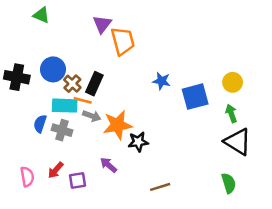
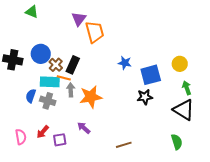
green arrow: (231, 113) -> (187, 88), moved
gray arrow: (92, 116) -> (71, 90), turned -112
black star: (138, 142) -> (145, 97), moved

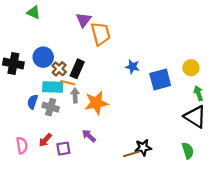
black star: (145, 97) -> (143, 148), moved

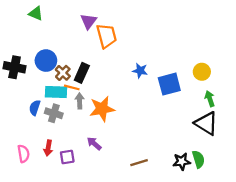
red arrow: (45, 140) -> (48, 148), turned -32
black star: (143, 148) -> (182, 161), moved

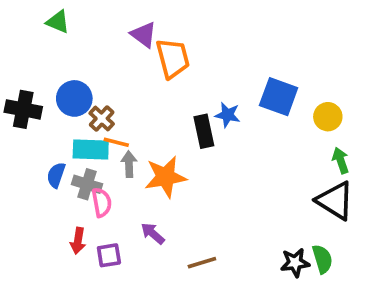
purple triangle: (89, 21) -> (144, 35), turned -30
black rectangle: (82, 73) -> (204, 131), moved, turned -36
blue square: (169, 84) -> (279, 97), moved, turned 35
pink semicircle: (24, 154) -> (102, 202), moved
brown line: (139, 163) -> (202, 263), moved

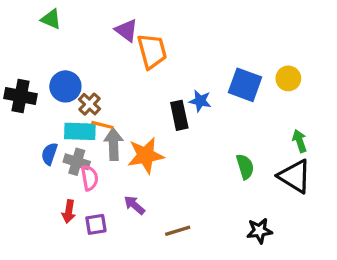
yellow circle: (328, 117) -> (288, 78), moved
gray arrow: (129, 164) -> (114, 144), size x1.4
green semicircle: (322, 259) -> (245, 167), moved

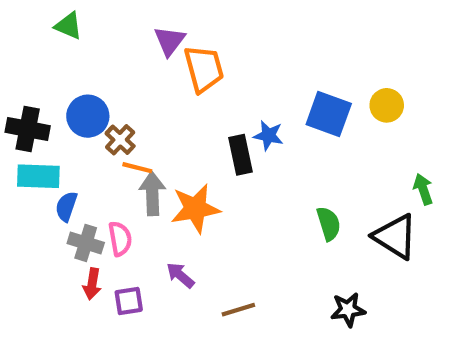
purple triangle: (126, 30) -> (170, 41), turned 30
cyan rectangle: (80, 131) -> (38, 176), moved
green arrow: (300, 141) -> (423, 189), moved
gray cross: (77, 162) -> (86, 243), moved

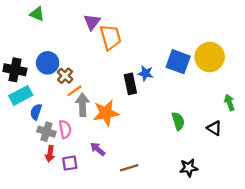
yellow circle: (387, 105) -> (210, 57), size x1.6
orange line: (137, 168) -> (74, 91), turned -49
cyan rectangle: (38, 176) -> (21, 95), turned -30
black triangle: (395, 237) -> (214, 128), size x0.6

